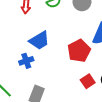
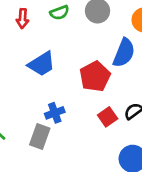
blue cross: (26, 61) -> (55, 113), moved

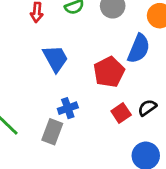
blue trapezoid: (42, 64) -> (55, 58), turned -88

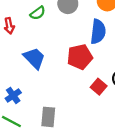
red pentagon: (109, 72) -> (80, 57), turned 30
blue cross: (68, 108) -> (13, 95), moved

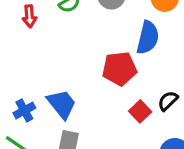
blue trapezoid: (34, 58) -> (62, 104), moved

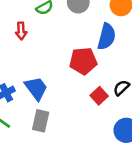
red arrow: (29, 16) -> (21, 31), moved

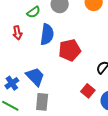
blue semicircle: (107, 37) -> (47, 34), moved
red square: (99, 96) -> (88, 91), moved

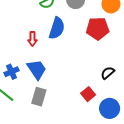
red arrow: (17, 33) -> (32, 39), moved
red pentagon: (70, 50) -> (98, 29), moved

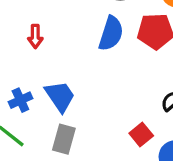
blue semicircle: (57, 28) -> (111, 33), moved
red arrow: (32, 39) -> (35, 36), moved

